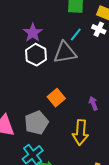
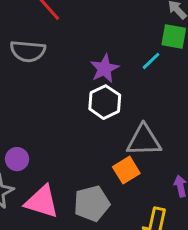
cyan line: (76, 34) -> (151, 61), moved
gray triangle: (65, 53) -> (144, 140), moved

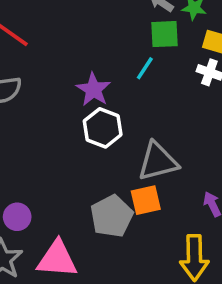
orange square: (126, 170) -> (146, 200), turned 32
gray pentagon: (92, 204) -> (112, 216), moved

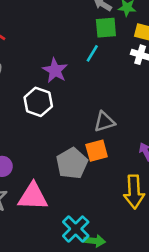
white hexagon: (103, 128) -> (38, 102), moved
gray triangle: (158, 161) -> (104, 122), size x0.7

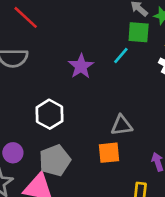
white hexagon: (38, 102) -> (49, 114), moved
gray pentagon: (72, 163) -> (55, 160), moved

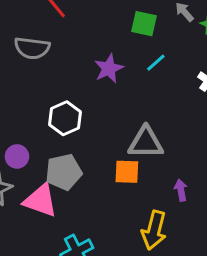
green square: (139, 32) -> (144, 24), moved
gray triangle: (122, 125) -> (146, 143), size x1.4

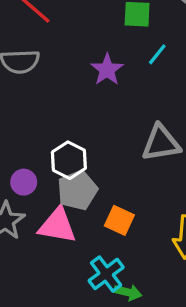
white hexagon: (65, 118) -> (69, 160), moved
orange square: (127, 172) -> (119, 220), moved, turned 32

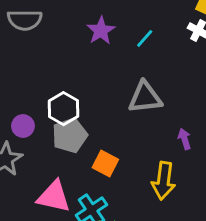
cyan line: (157, 54) -> (145, 38), moved
pink triangle: (57, 226) -> (54, 197), moved

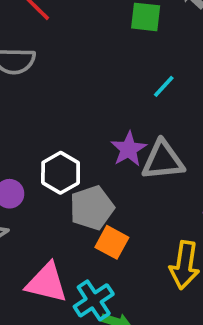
purple star: (101, 31) -> (129, 149), moved
gray pentagon: (70, 135) -> (92, 208), moved

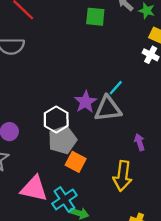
cyan line: (164, 86) -> (116, 88), moved
white hexagon: (61, 173) -> (56, 119), moved

